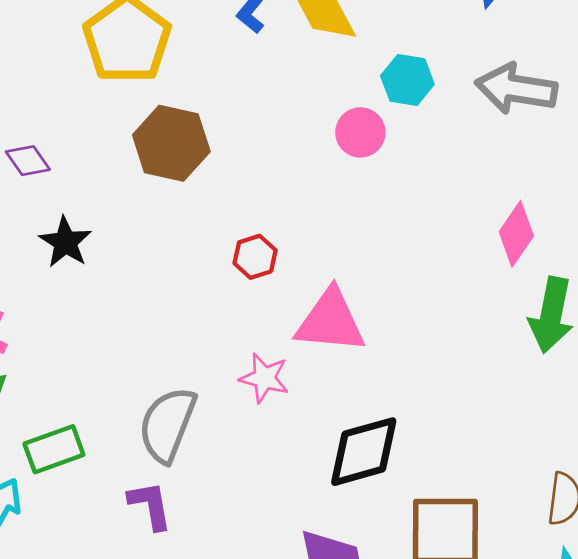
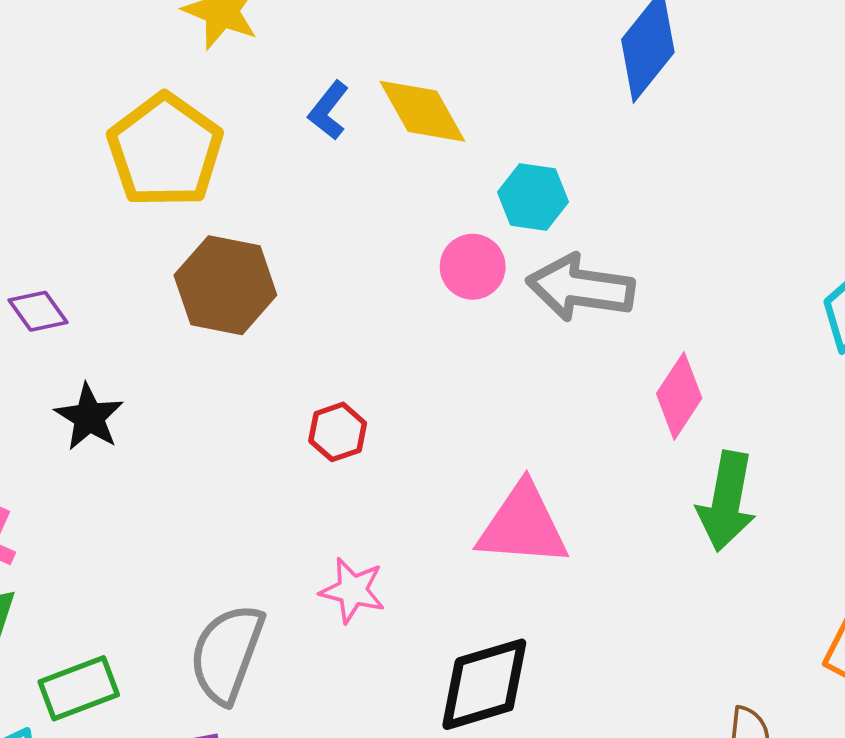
gray arrow: (516, 89) -> (580, 288), moved
pink triangle: (330, 321) -> (523, 525), moved

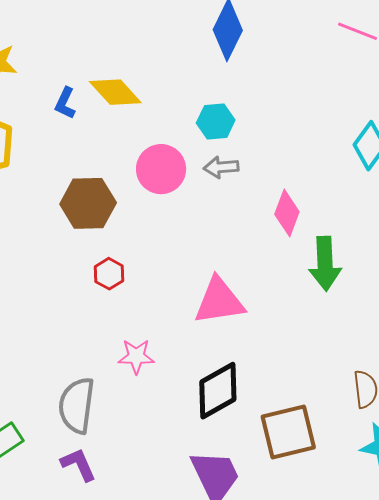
cyan hexagon: (533, 197) -> (216, 122), moved
pink circle: (473, 267) -> (161, 169), size x1.4
brown hexagon: (225, 285) -> (88, 203), moved
gray arrow: (580, 288) -> (221, 167), size x0.6

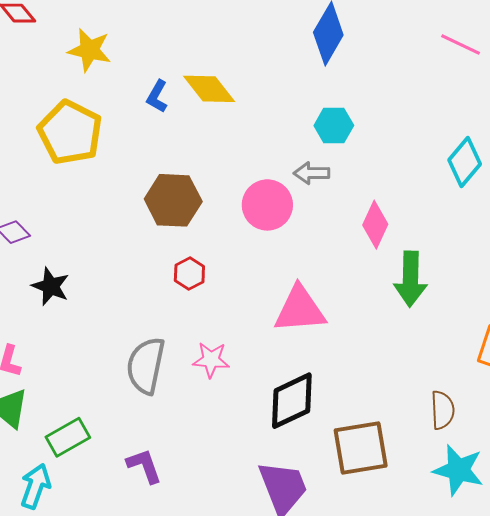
cyan hexagon: (216, 122) -> (334, 125), moved
pink circle: (161, 169) -> (267, 205), moved
gray semicircle: (77, 405) -> (146, 366), moved

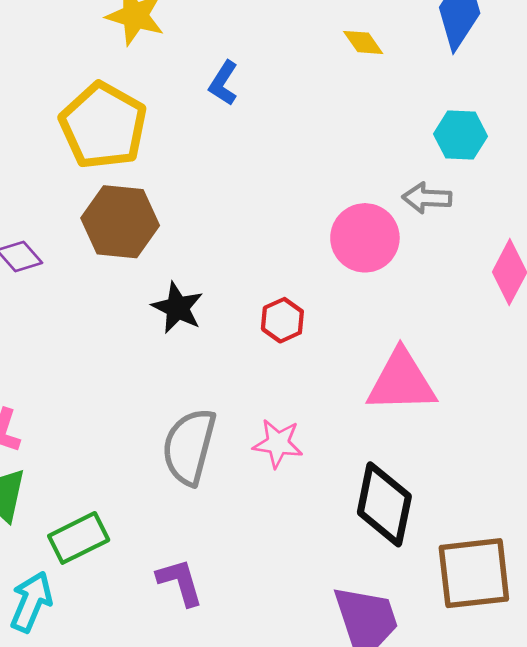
yellow diamond: (209, 89) -> (363, 42), moved, size x0.6
brown hexagon: (173, 200) -> (120, 222), moved
red hexagon: (189, 273) -> (282, 320), moved
black star: (51, 286) -> (177, 308), moved
black diamond: (292, 401) -> (384, 504), turned -56

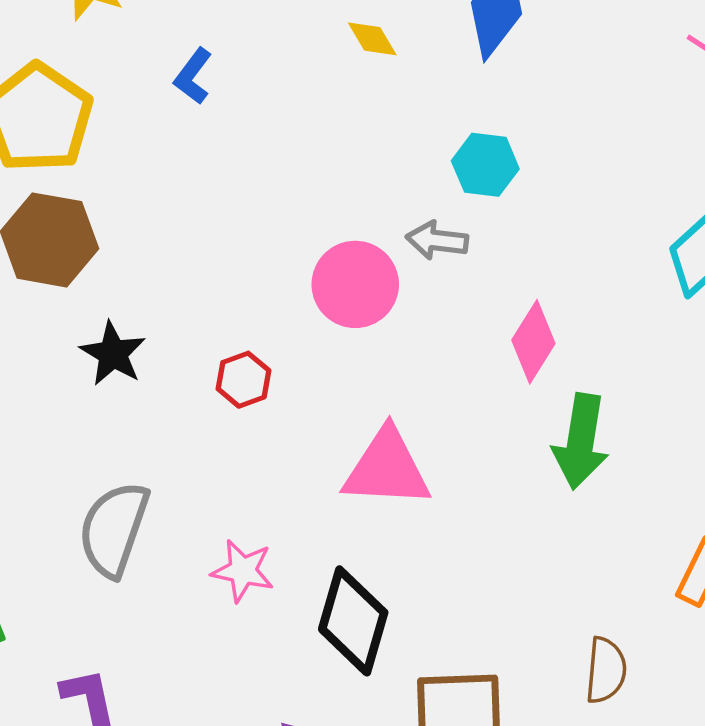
pink star: (278, 443) -> (243, 571), moved

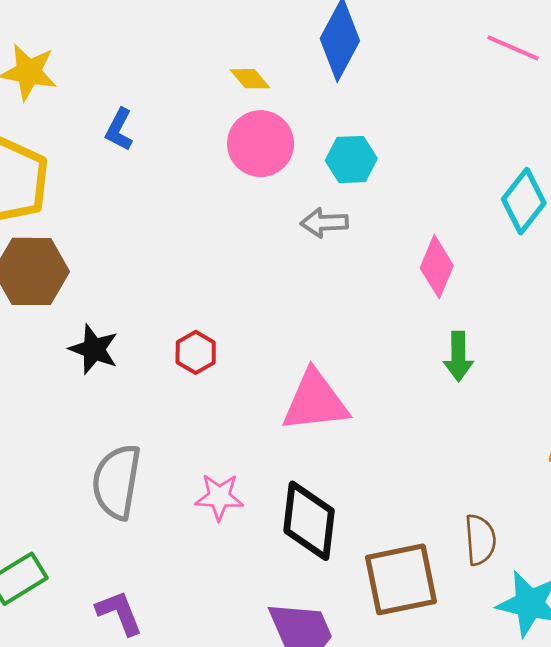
pink circle: (355, 284) -> (261, 144), moved
pink diamond: (533, 342) -> (437, 267), moved
green arrow: (581, 441) -> (458, 356), size x0.7
brown semicircle: (606, 670) -> (480, 540), moved

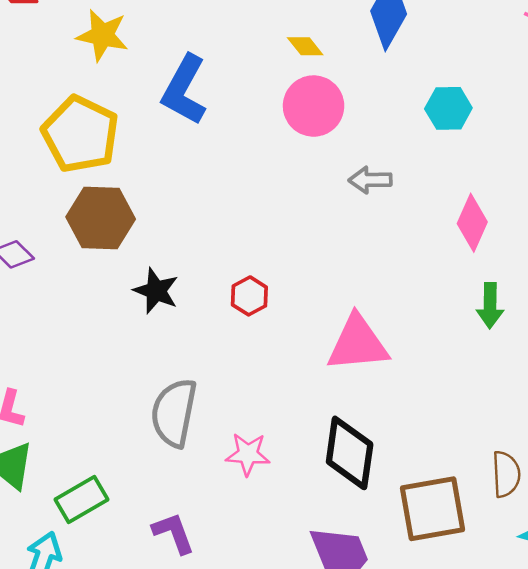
blue L-shape: (119, 130) -> (184, 90), size x1.8
cyan hexagon: (351, 159) -> (448, 108), moved
pink star: (219, 497) -> (248, 454), moved

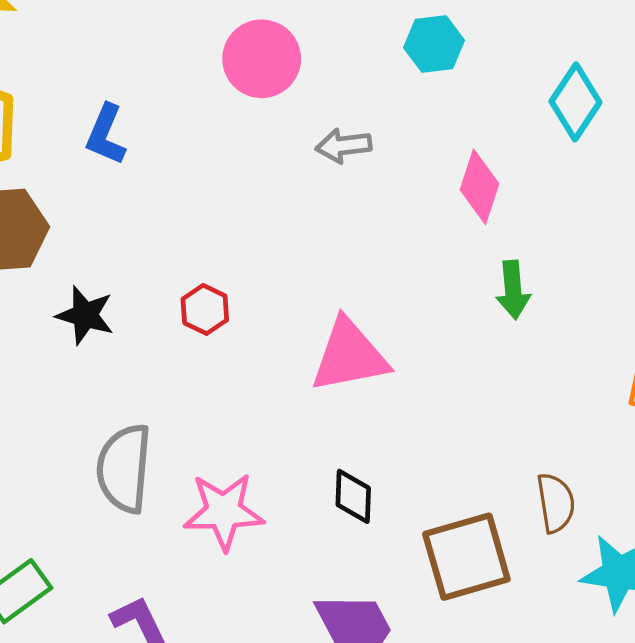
blue L-shape: (184, 90) -> (106, 135), moved, size x0.7
black diamond: (350, 453) -> (353, 496), size x0.6
pink star: (248, 454) -> (224, 511), size x1.4

